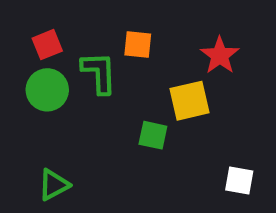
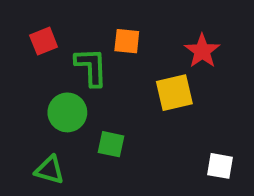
green circle: (47, 90) -> (67, 112), moved
green square: (153, 135) -> (111, 144), moved
green triangle: (54, 185) -> (50, 170), turned 44

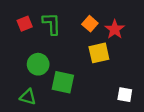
orange square: (127, 41) -> (90, 24), moved, turned 35
green L-shape: (91, 67) -> (52, 24), moved
green square: (111, 144) -> (63, 82), size x1.5

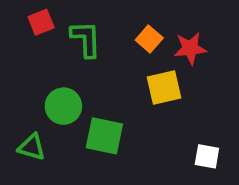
red square: (25, 24) -> (41, 22), moved
red star: (115, 29) -> (190, 48), turned 30
green triangle: (28, 97) -> (32, 147), moved

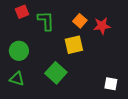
yellow square: (164, 87) -> (74, 45), moved
green circle: (63, 106) -> (19, 51), moved
green square: (104, 136) -> (56, 73), turned 30

